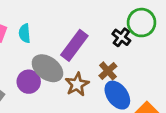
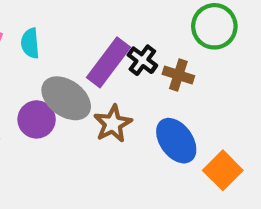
black cross: (121, 37) -> (142, 60), moved
brown cross: (108, 71) -> (178, 75), moved, turned -30

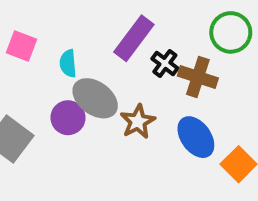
cyan semicircle: (30, 43) -> (68, 63), moved
purple rectangle: (109, 62) -> (134, 38), moved
brown cross: (178, 75) -> (198, 77), size x1.4

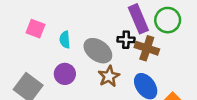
purple rectangle: (134, 38) -> (138, 19), moved, turned -60
black cross: (165, 63) -> (126, 40), turned -35
gray ellipse: (95, 98) -> (98, 51), moved

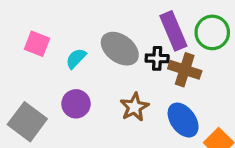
cyan semicircle: (65, 40) -> (76, 58), turned 49
gray ellipse: (98, 51) -> (120, 49), moved

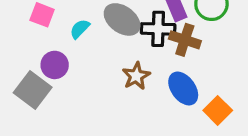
black cross: (157, 58) -> (158, 29), size x1.5
purple circle: (76, 104) -> (55, 65), moved

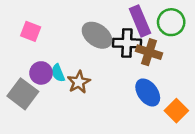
cyan semicircle: (80, 29) -> (58, 73), moved, turned -66
brown star: (136, 76) -> (79, 82), moved

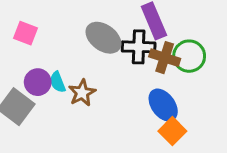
green circle: (171, 22) -> (189, 56), moved
orange square: (176, 111) -> (172, 131), moved

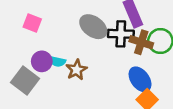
cyan semicircle: (58, 82) -> (57, 61), turned -56

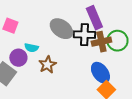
brown cross: (141, 42) -> (101, 42), turned -30
cyan semicircle: (57, 61) -> (31, 48), moved

